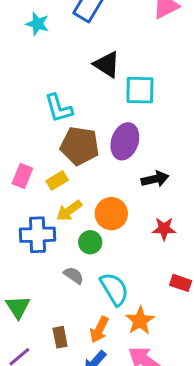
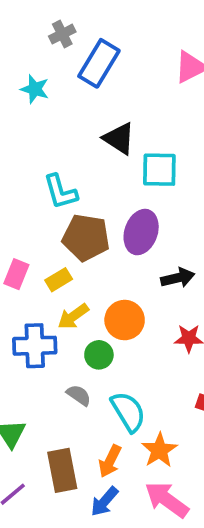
brown rectangle: (60, 337) -> (62, 470), size x1.6

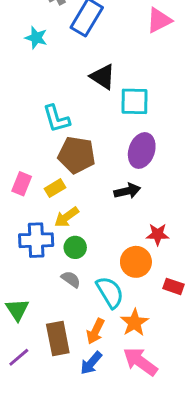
purple ellipse: (141, 232) -> (142, 150), moved
black arrow: (178, 278) -> (127, 191), moved
orange circle: (125, 320) -> (136, 262), moved
green circle: (99, 355) -> (75, 247), moved

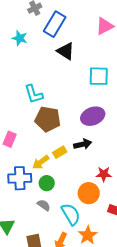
black triangle: (103, 77) -> (66, 51), moved
cyan square: (134, 101) -> (99, 76), moved
purple ellipse: (142, 150) -> (93, 116), turned 50
yellow rectangle: (55, 188) -> (60, 152), moved

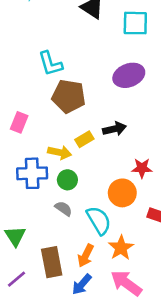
cyan square: (99, 76) -> (135, 23), moved
purple ellipse: (93, 116) -> (129, 75), moved
yellow arrow: (41, 162) -> (60, 152), turned -132

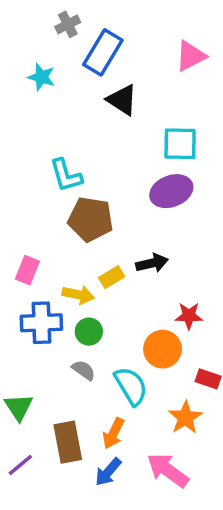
cyan square: (135, 23) -> (180, 144), moved
pink rectangle: (19, 122) -> (27, 270), moved
orange star: (121, 248) -> (185, 418), moved

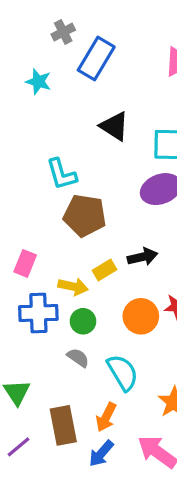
black triangle: (122, 100) -> (114, 126), moved
orange circle: (163, 349) -> (141, 316), moved

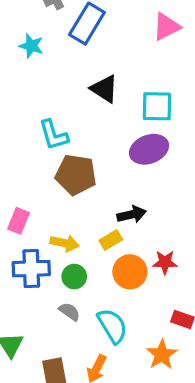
yellow rectangle: (104, 270) -> (111, 240), moved

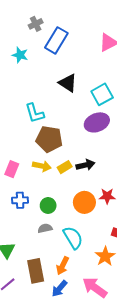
cyan square: (157, 106) -> (102, 94), turned -30
yellow rectangle: (111, 240) -> (65, 167), moved
yellow arrow: (65, 243) -> (42, 166), moved
blue cross: (31, 269) -> (20, 200), size x0.7
gray semicircle: (69, 312) -> (45, 228), turned -48

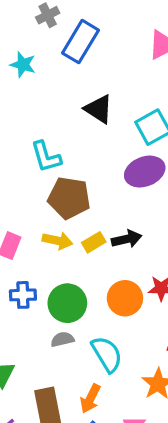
green circle: (48, 205) -> (67, 303), size x1.5

